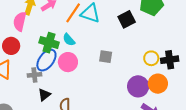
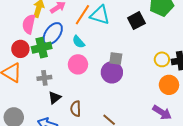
green cross: (49, 43) -> (42, 48), moved, turned -30
blue ellipse: (46, 60) -> (53, 34), moved
purple circle: (138, 86) -> (112, 72), moved

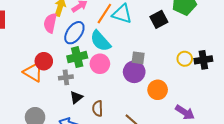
cyan semicircle: (79, 42) -> (100, 41), size x1.6
green cross: (42, 48) -> (77, 57), moved
red circle: (20, 49) -> (44, 61), moved
orange circle: (169, 85) -> (158, 90), moved

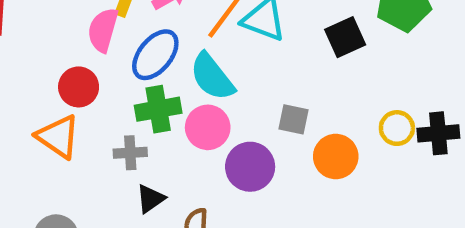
red circle: (44, 61) -> (79, 87), moved
purple circle: (134, 72) -> (250, 167), moved
orange circle: (158, 90) -> (336, 157), moved

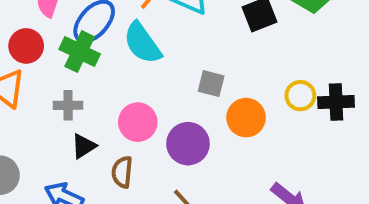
green cross: (158, 109) -> (80, 52), moved, turned 33
pink circle: (208, 127) -> (138, 122), moved
purple circle: (250, 167) -> (188, 144), moved

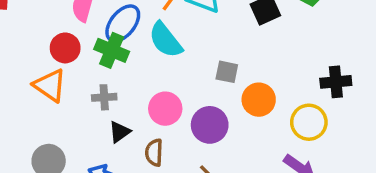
yellow circle: (300, 96) -> (309, 122), moved, size x1.4

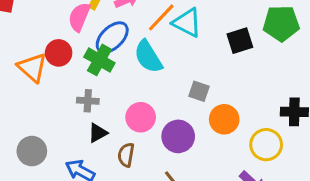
orange triangle: (50, 85) -> (32, 67), moved

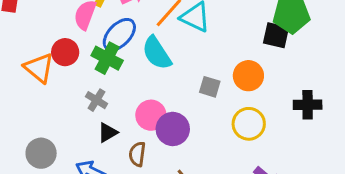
black square: (240, 41) -> (276, 35), moved, turned 32
gray cross: (88, 101) -> (97, 100), turned 30
orange circle: (224, 119) -> (248, 76), moved
purple circle: (178, 136) -> (173, 129), moved
yellow circle: (266, 145) -> (249, 124), moved

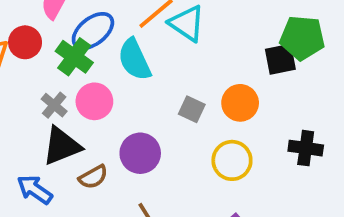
black square: (276, 35) -> (280, 59), turned -32
pink circle: (151, 115) -> (94, 101), moved
black triangle: (108, 133) -> (62, 146), size x1.6
brown semicircle: (137, 154) -> (93, 177), turned -135

